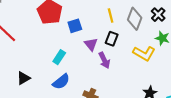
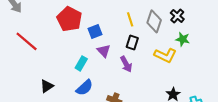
purple triangle: (91, 44) -> (104, 51), moved

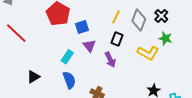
yellow line: (130, 19) -> (116, 17), turned 40
blue semicircle: (84, 88) -> (69, 80), turned -72

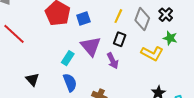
blue square: (82, 27) -> (83, 19), moved
purple triangle: (89, 46) -> (91, 46), size x1.5
black triangle: (33, 77) -> (32, 79), turned -40

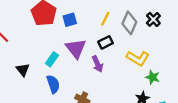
green star: (170, 38) -> (153, 77), moved
black rectangle: (120, 39) -> (105, 42), turned 40
black triangle: (32, 79) -> (23, 70), moved

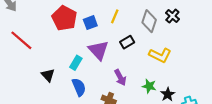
yellow line: (105, 19) -> (115, 16), moved
purple arrow: (97, 64) -> (120, 77), moved
green star: (153, 77) -> (149, 86), moved

